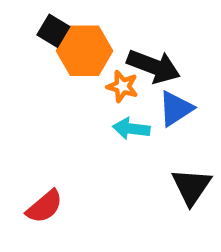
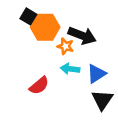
blue triangle: (176, 109) -> (96, 74), moved
red semicircle: (44, 207) -> (39, 86), moved

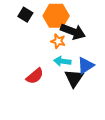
orange hexagon: (45, 27) -> (56, 16), moved
black triangle: (102, 100) -> (74, 78), moved

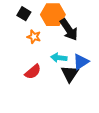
black arrow: (73, 32) -> (69, 30), turned 35
orange star: (58, 41) -> (34, 37), moved

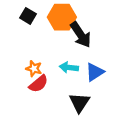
orange star: (34, 37) -> (34, 69), moved
black triangle: (70, 74) -> (79, 102), moved

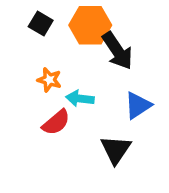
cyan arrow: (69, 67) -> (80, 99), moved
orange star: (34, 69) -> (49, 80), moved

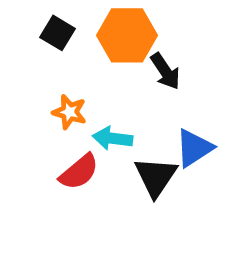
black arrow: (117, 51) -> (165, 71), size x0.7
black triangle: (116, 150) -> (156, 177), moved

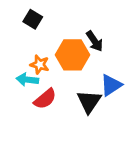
orange hexagon: (127, 35) -> (73, 55), moved
cyan arrow: (113, 138) -> (27, 80), moved

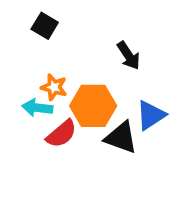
orange hexagon: (73, 55) -> (93, 106), moved
black triangle: (89, 102) -> (121, 138), turned -44

